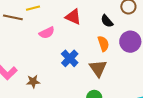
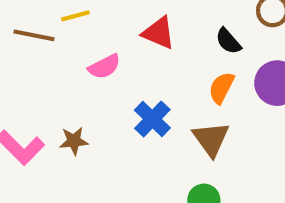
orange semicircle: (103, 44) -> (221, 88), turned -133
brown star: (33, 82) -> (74, 141), moved

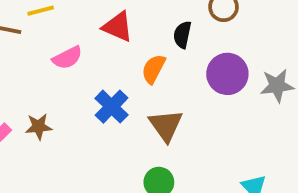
black semicircle: (228, 41) -> (182, 35), turned 52
orange semicircle: (221, 88) -> (153, 69), moved

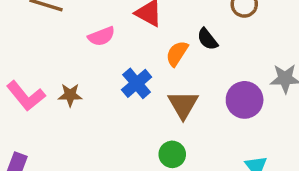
black semicircle: (182, 35) -> (207, 39), moved, turned -55
purple circle: (227, 74) -> (245, 100), moved

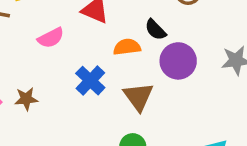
orange semicircle: (177, 53) -> (127, 47), turned 56
purple circle: (245, 100) -> (178, 61), moved

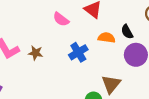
pink semicircle: (51, 38) -> (61, 19), turned 49
brown triangle: (138, 97) -> (111, 84), moved

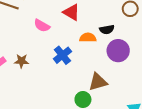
black semicircle: (127, 32) -> (107, 30), turned -64
brown triangle: (111, 84) -> (98, 82), turned 42

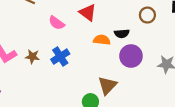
blue cross: (62, 55) -> (60, 57), moved
brown triangle: (98, 82) -> (107, 85), turned -36

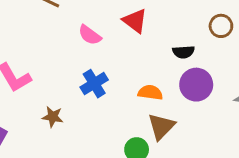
orange semicircle: (102, 40) -> (150, 92), moved
brown star: (32, 57) -> (53, 117), moved

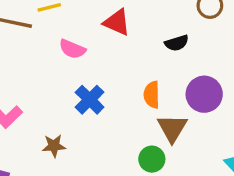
purple circle: (196, 85) -> (204, 94), moved
orange semicircle: (150, 92) -> (152, 95), turned -85

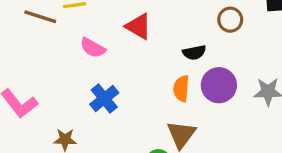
purple circle: (204, 94) -> (219, 85), moved
orange semicircle: (152, 95) -> (181, 89), moved

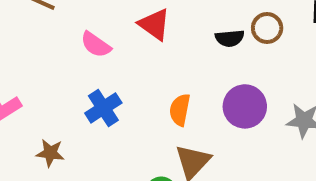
black semicircle: (194, 52) -> (230, 38), moved
orange semicircle: (181, 89) -> (180, 110), moved

